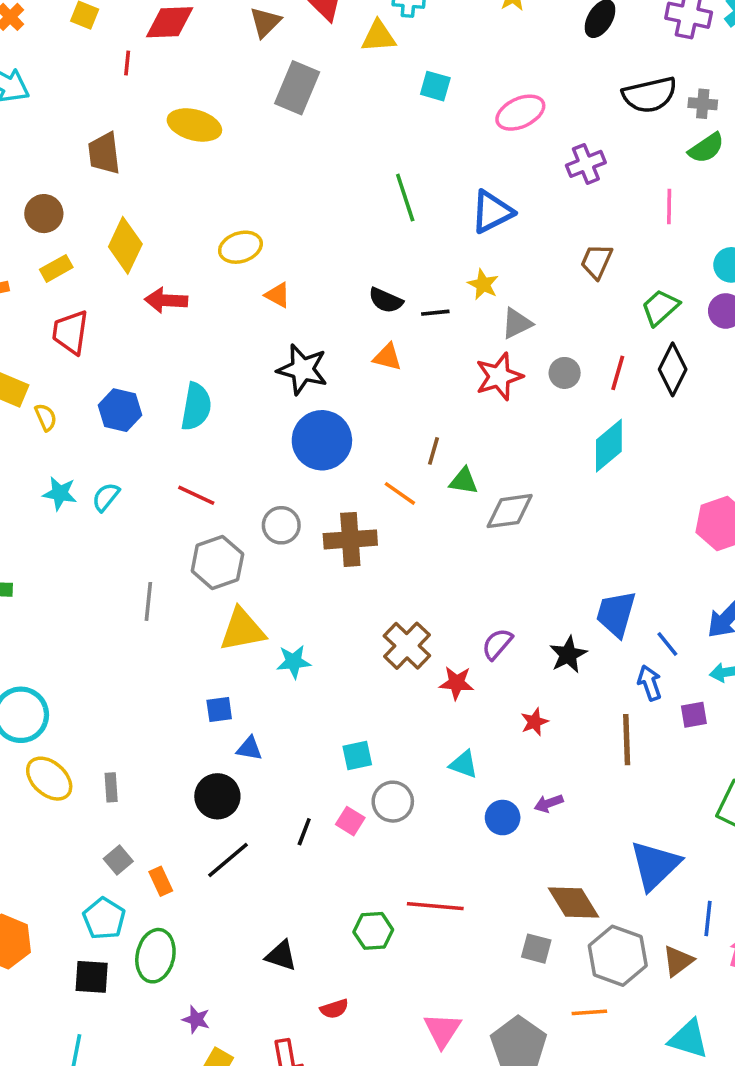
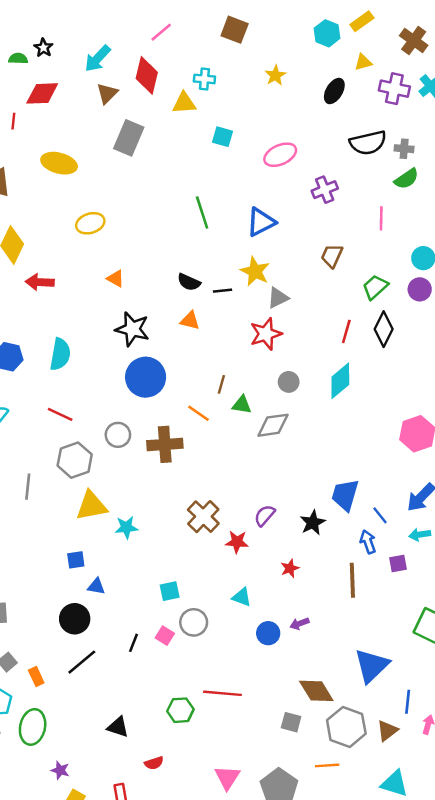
yellow ellipse: (240, 247) -> (90, 223), moved
yellow star: (483, 284) -> (255, 271), size x1.4
gray circle: (565, 373) -> (289, 382), moved

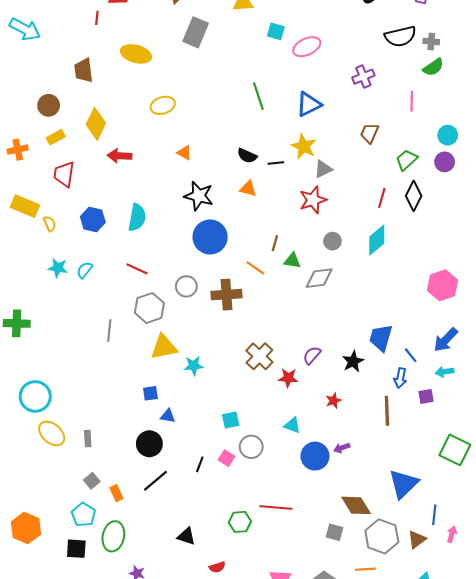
pink ellipse: (280, 155) -> (307, 47), moved
blue arrow: (368, 542) -> (400, 378), turned -150
blue circle: (268, 633) -> (315, 456), size x1.4

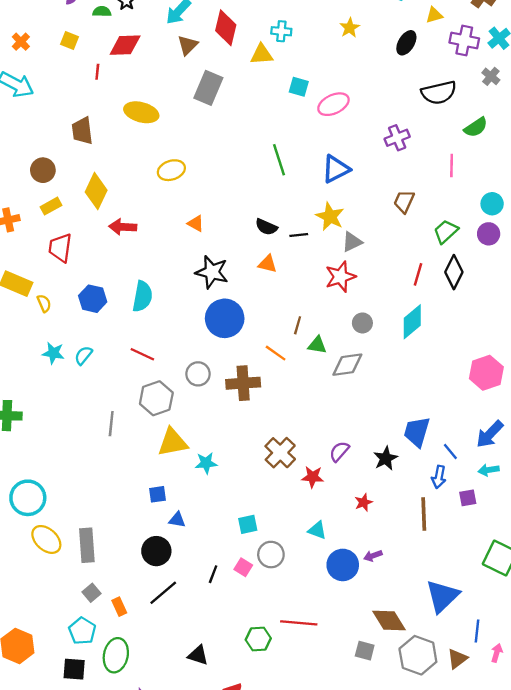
gray cross: (431, 42) -> (491, 76), moved, turned 35
gray rectangle: (88, 439) -> (87, 545), size x1.8

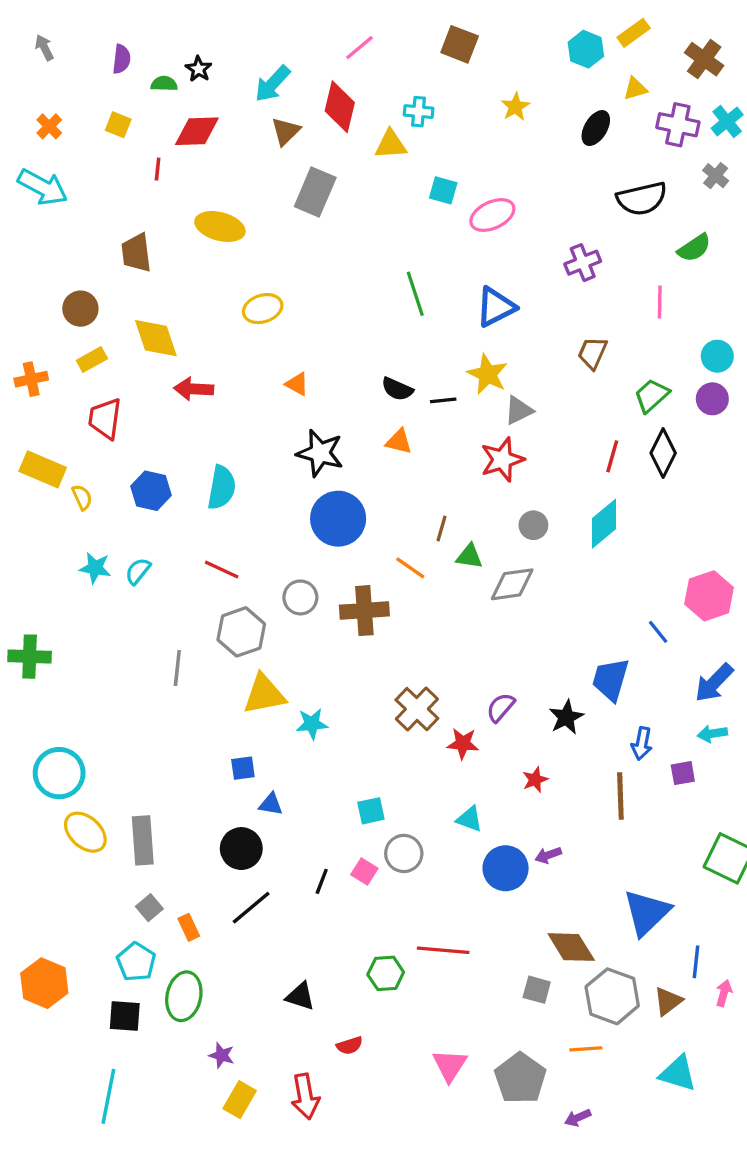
yellow diamond: (96, 191) -> (156, 338), turned -44
blue line: (450, 451) -> (658, 632), moved

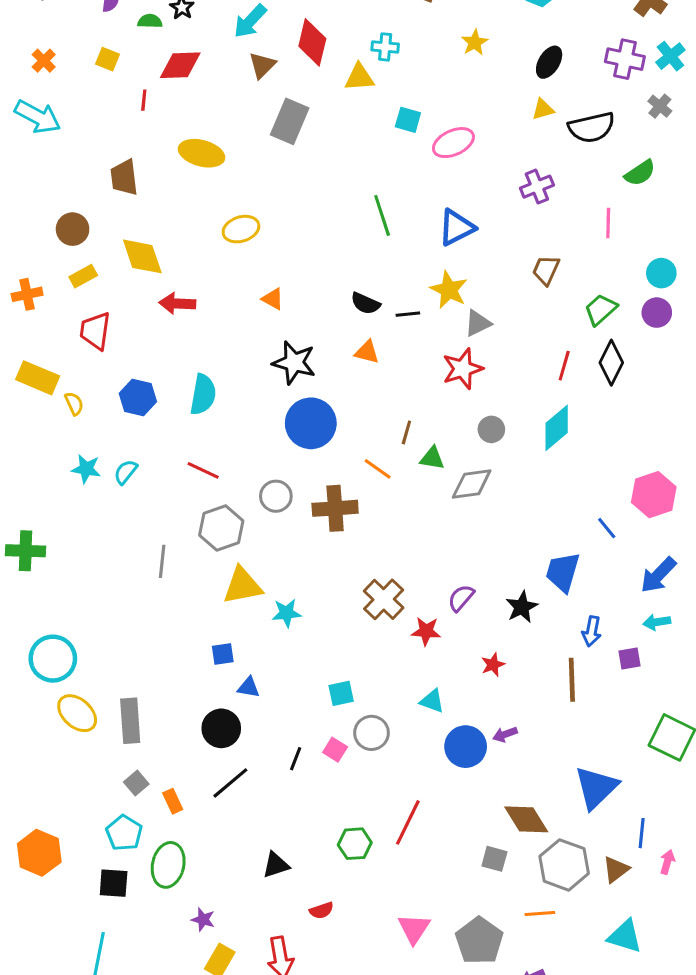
yellow triangle: (635, 89) -> (543, 109), moved
red line: (443, 950) -> (408, 822), turned -69
black triangle: (300, 996) -> (276, 865), turned -36

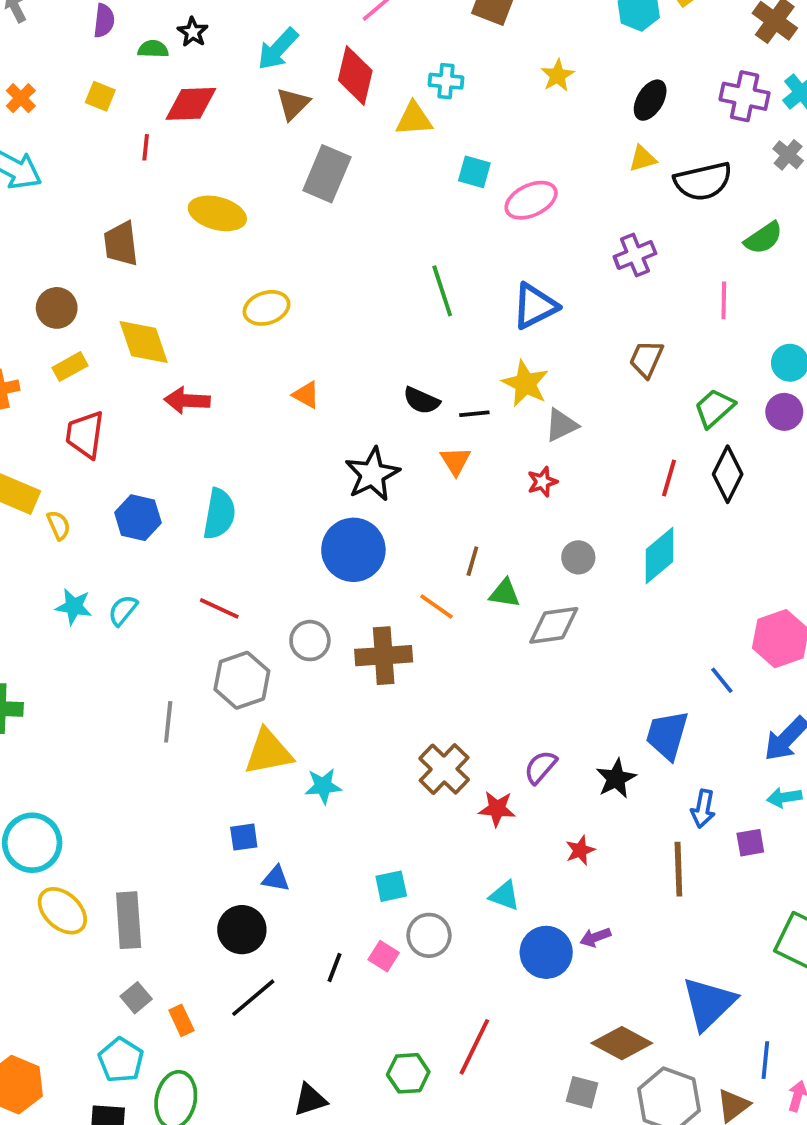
orange triangle: (367, 352) -> (455, 461), moved, turned 44
black star: (294, 363) -> (372, 474), moved, turned 30
red star: (463, 369) -> (542, 482), size x0.6
brown diamond: (526, 819) -> (622, 1043), turned -30

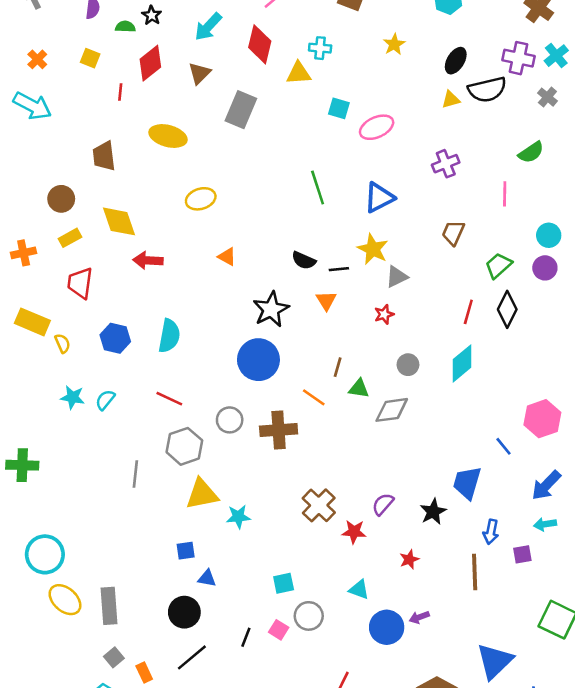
red diamond: (191, 104) -> (150, 63), turned -36
brown triangle: (293, 104) -> (199, 73), moved
black semicircle: (703, 181) -> (487, 90), moved

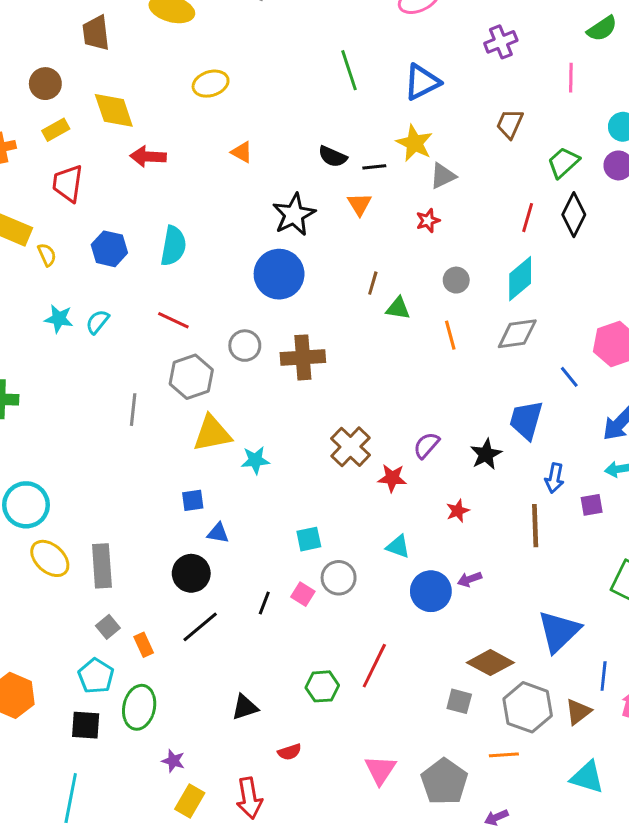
orange line: (314, 397) -> (450, 335), moved, turned 40
gray diamond: (392, 410) -> (517, 334), moved

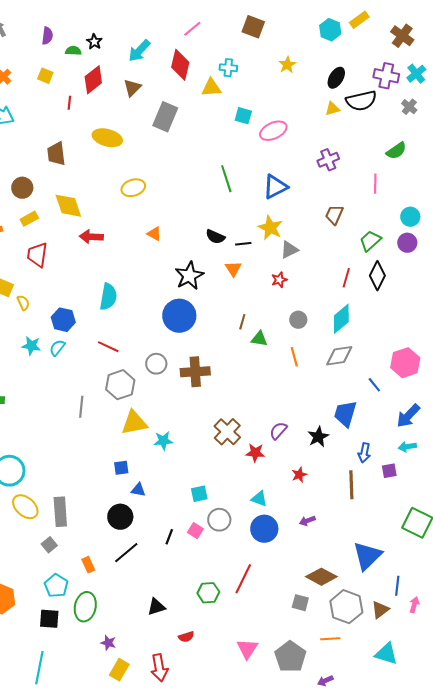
blue hexagon: (109, 249) -> (63, 320), moved
blue circle: (431, 591) -> (264, 529), moved
gray square: (108, 627) -> (49, 545), moved

